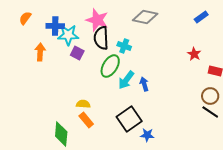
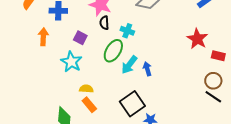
cyan star: (68, 35) -> (71, 62), moved, turned 30
black semicircle: (101, 38) -> (104, 23), size x0.6
red star: (194, 54) -> (197, 39), size x1.5

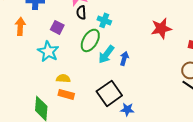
red star: (197, 39) -> (161, 28), moved, turned 30
blue arrow: (147, 69) -> (124, 58), turned 32
orange rectangle: (89, 105) -> (66, 94), turned -35

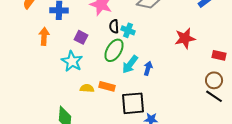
black semicircle: (81, 12) -> (114, 26), moved
black square: (109, 93) -> (133, 103), turned 30
orange rectangle: (66, 94) -> (107, 86), moved

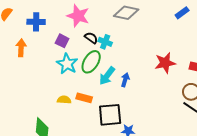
black semicircle: (114, 26) -> (91, 38), turned 128
purple square: (81, 37) -> (62, 41), moved
red star: (185, 38) -> (165, 63), moved
cyan star: (72, 61) -> (67, 64), moved

